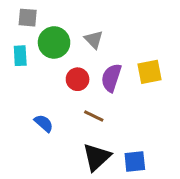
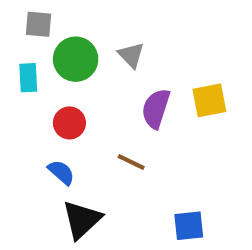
red circle: (78, 79) -> (69, 123), moved
black triangle: (97, 157) -> (82, 220), moved

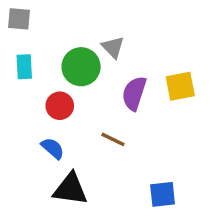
gray square: (39, 24) -> (19, 19), moved
green circle: (76, 59) -> (81, 67), moved
black triangle: (82, 220) -> (70, 189), turned 51

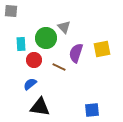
cyan rectangle: (24, 67) -> (21, 44), moved
brown line: (113, 139) -> (59, 67), moved
blue semicircle: (53, 148) -> (30, 84), turned -80

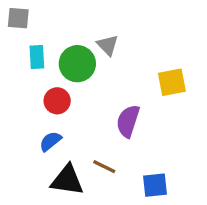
cyan rectangle: (21, 44) -> (37, 57), moved
purple semicircle: (76, 53) -> (128, 121), moved
brown line: (59, 67) -> (104, 167), moved

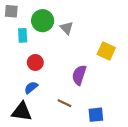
green circle: (77, 64) -> (43, 21), moved
yellow square: (172, 82) -> (106, 51), turned 36
black triangle: (67, 180) -> (22, 112), moved

